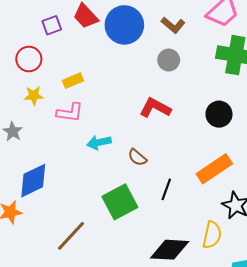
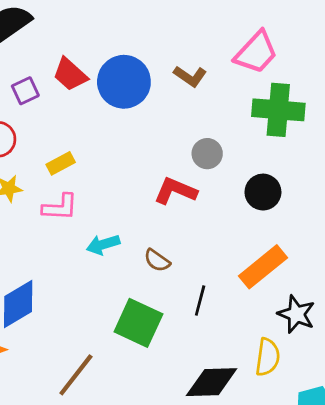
gray circle: (169, 60) -> (207, 154), moved
green square: (120, 202) -> (138, 323), turned -32

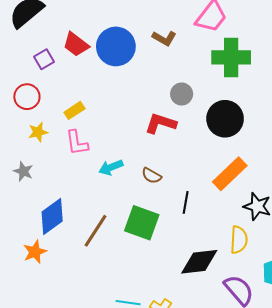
black circle: (263, 192) -> (225, 119), size x1.4
pink L-shape: (60, 207) -> (77, 143), turned 84
brown line: (76, 375) -> (95, 231), moved

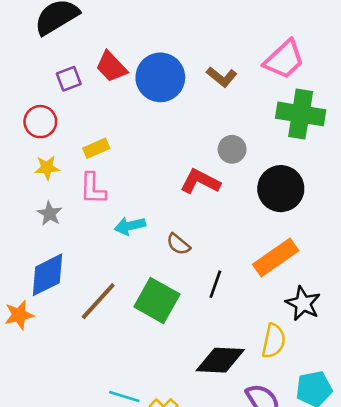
gray star: (23, 171) -> (50, 214), moved

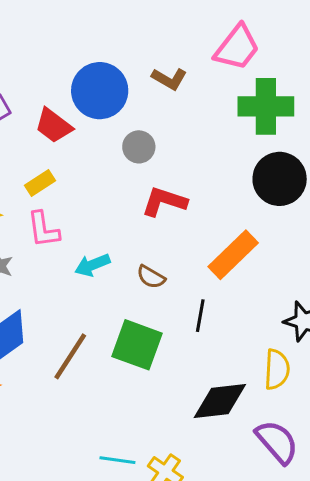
red trapezoid: (111, 67) -> (54, 126), moved
gray circle: (232, 149) -> (139, 147), moved
black circle: (281, 189) -> (280, 179), moved
orange rectangle: (276, 258) -> (233, 255), moved

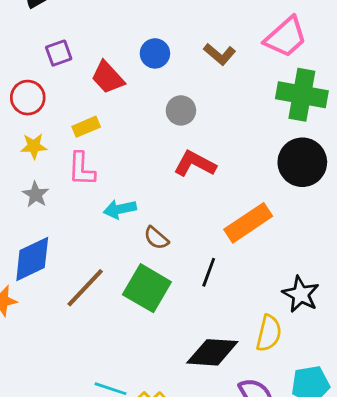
blue circle: (100, 91) -> (155, 53), size x0.6
brown semicircle: (151, 277) -> (156, 238), moved

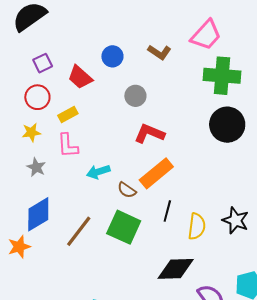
red circle: (28, 98) -> (37, 97), moved
orange rectangle: (248, 223) -> (156, 173), moved
yellow semicircle: (269, 333) -> (197, 226), moved

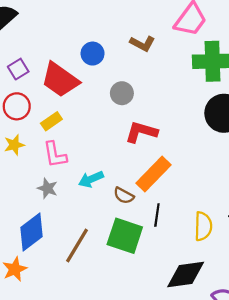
red trapezoid: (80, 77) -> (60, 80), size x1.4
gray star: (36, 167) -> (47, 188), moved
black line: (167, 211) -> (157, 215), moved

